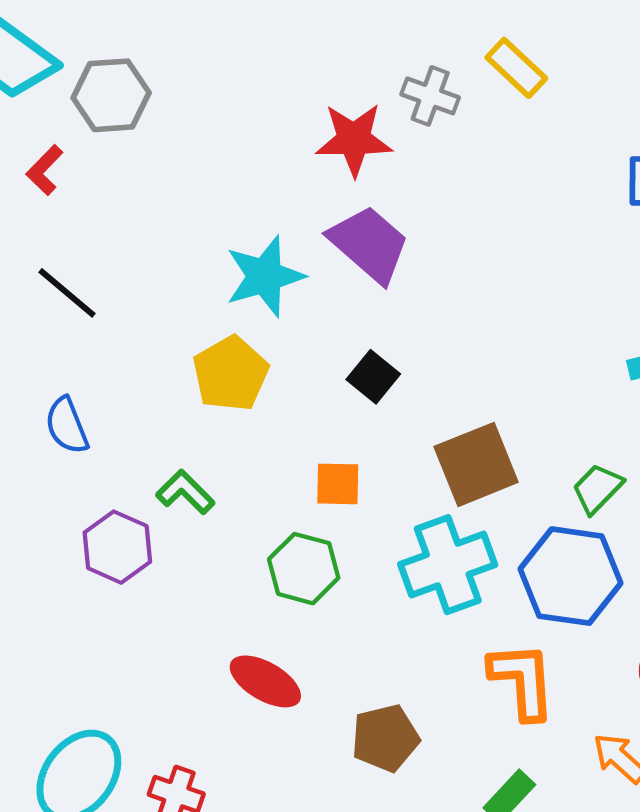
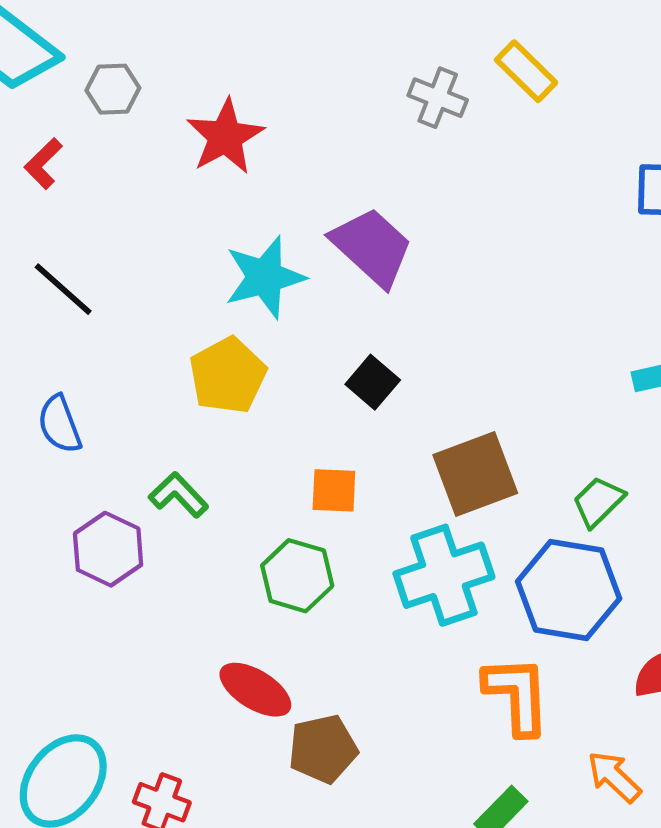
gray hexagon: (111, 95) -> (113, 89), size x0.7
red star: (354, 140) -> (225, 137), moved, turned -30
brown pentagon: (385, 738) -> (323, 749), moved

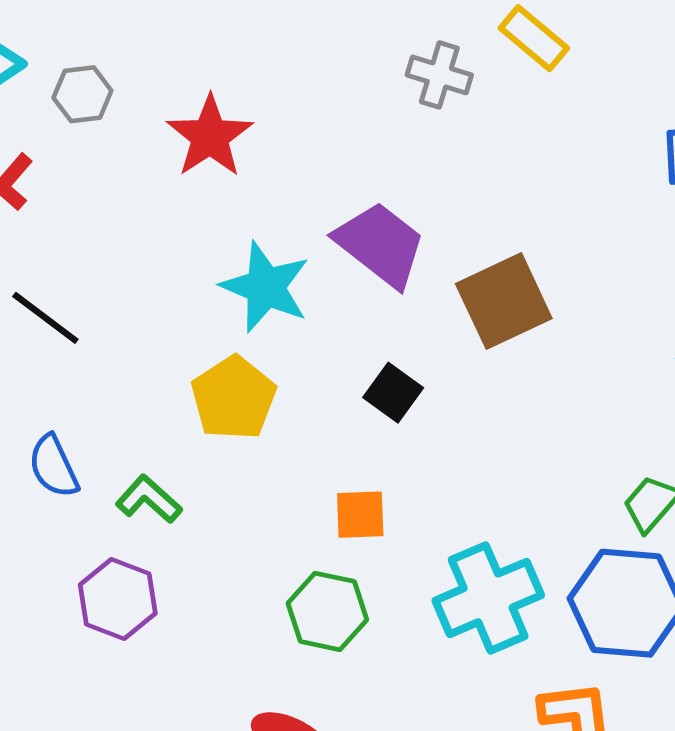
cyan star: (265, 277) -> (266, 287), turned -30
brown square: (475, 474) -> (504, 301), moved
green L-shape: (179, 495) -> (149, 499), moved

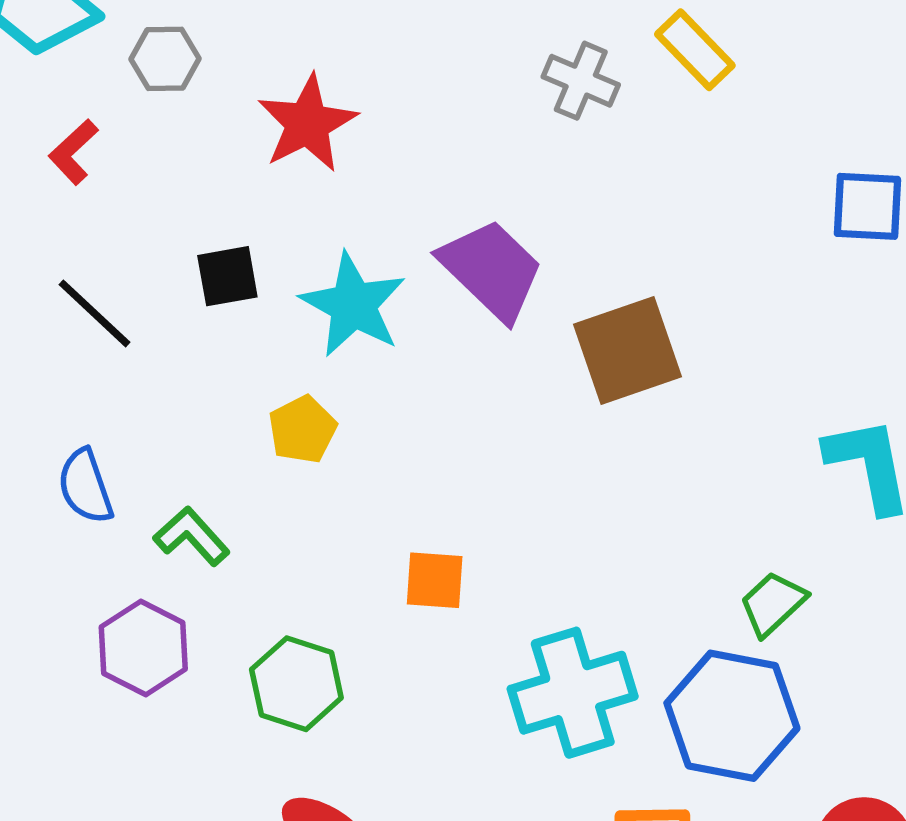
black square: (393, 393) -> (227, 276), moved, turned 38
yellow pentagon: (234, 398) -> (302, 429), size x0.7
green hexagon: (327, 611) -> (296, 684), moved

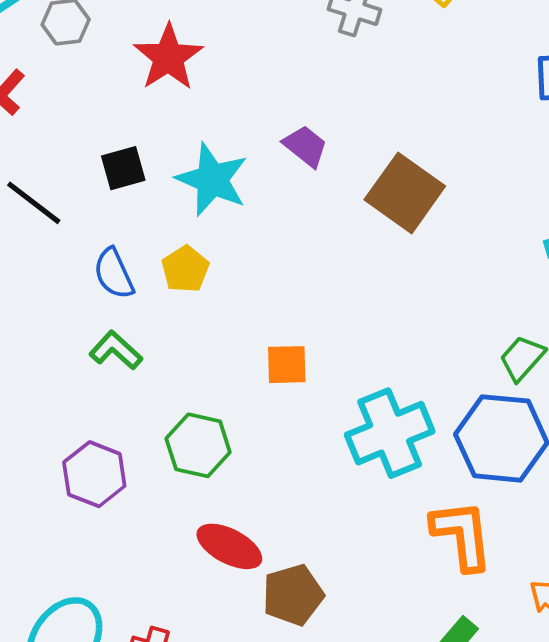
purple trapezoid: (492, 270) -> (305, 146), size x0.6
brown square: (627, 351) -> (405, 193), turned -30
blue semicircle: (85, 486) -> (114, 274), moved
purple hexagon: (143, 648) -> (94, 474), moved

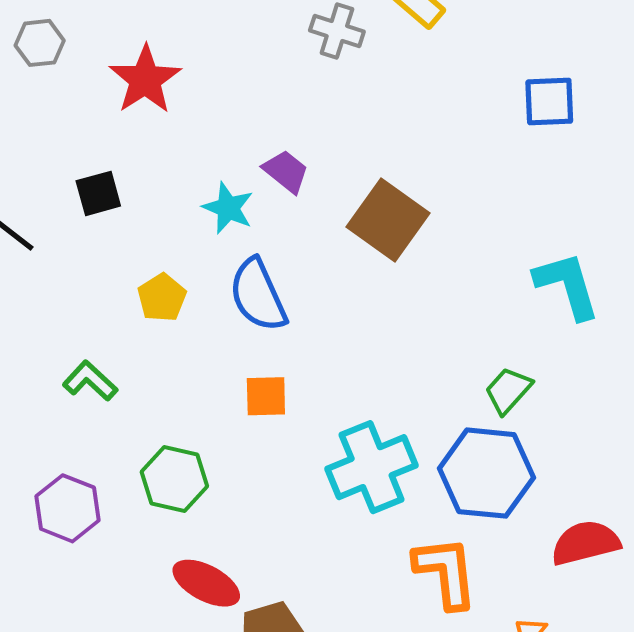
cyan star: (212, 180) -> (228, 208), moved, size x0.7
blue semicircle: (114, 274) -> (258, 295), moved, size x1.4

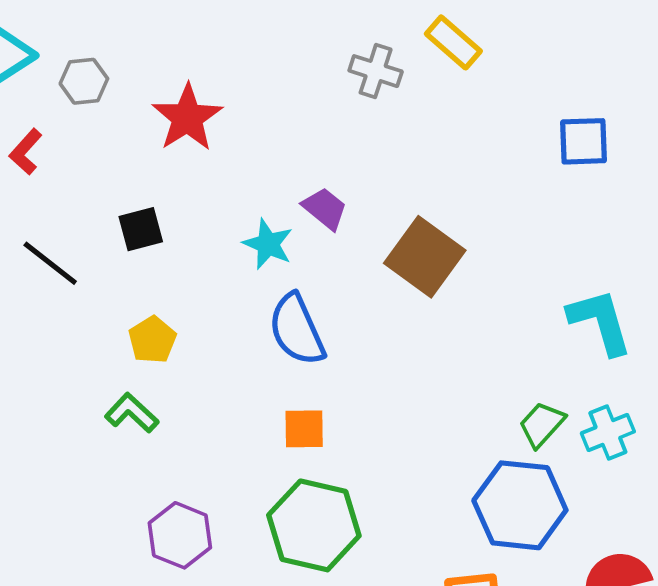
yellow pentagon: (162, 298) -> (152, 340), moved
cyan cross: (372, 467) -> (608, 432), moved, size x0.6
green hexagon: (174, 479) -> (314, 525), moved, size x1.4
purple hexagon: (68, 508) -> (180, 535), moved

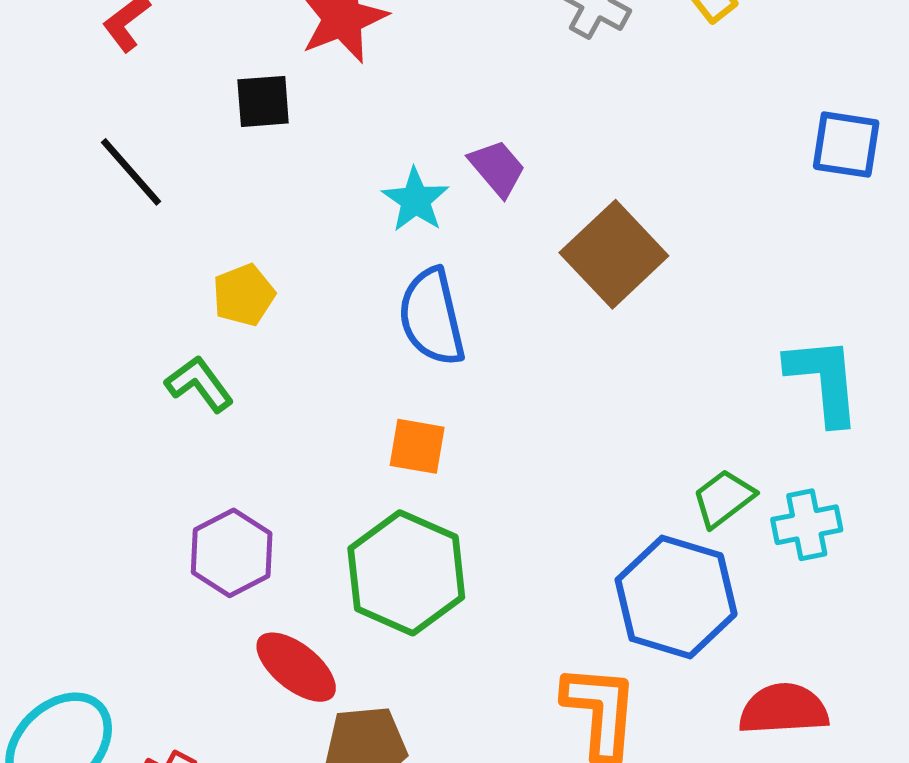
black square: (141, 229) -> (263, 101), moved

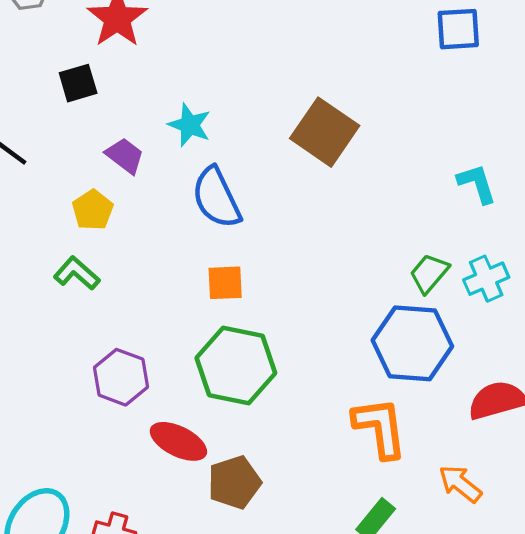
purple trapezoid: (497, 168) -> (125, 156), moved
cyan L-shape: (824, 380) -> (477, 184), size x0.7

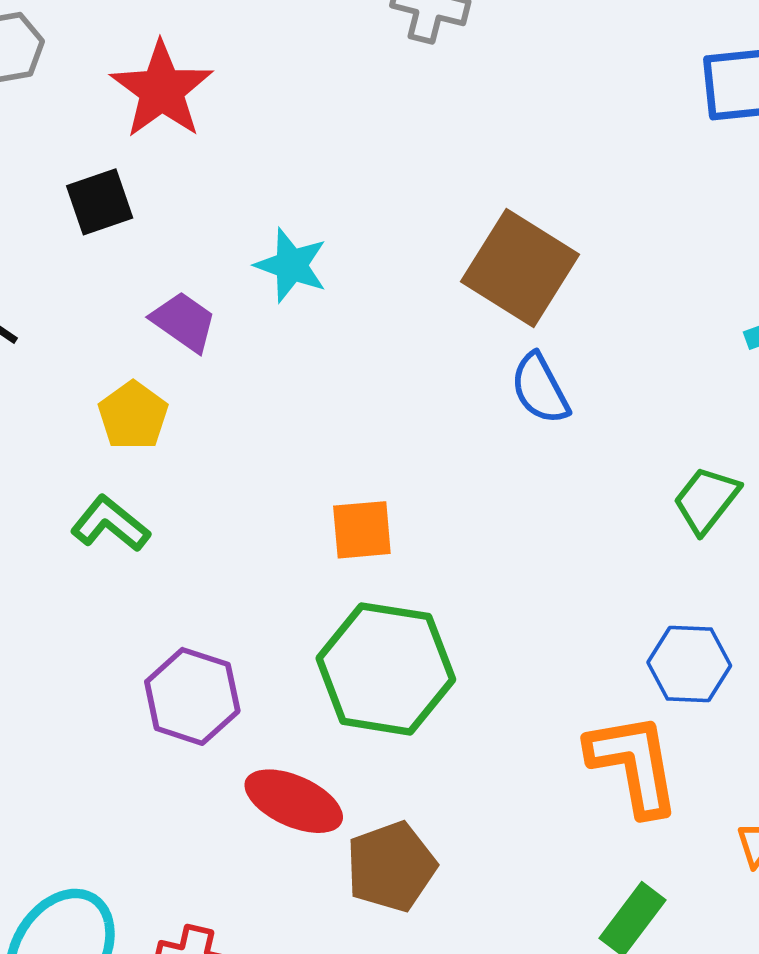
blue semicircle: (216, 198) -> (540, 389), moved, size x0.7
blue hexagon: (412, 343) -> (689, 664), moved, size x0.6

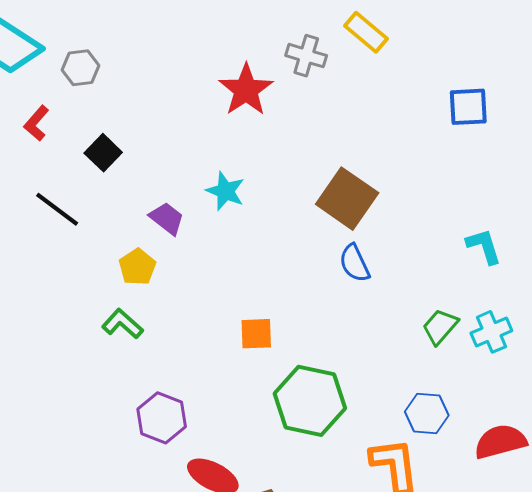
red star: (162, 90) -> (246, 90), moved
black square: (100, 202) -> (103, 153), moved, turned -30
green hexagon: (386, 669) -> (310, 401), moved

